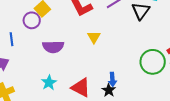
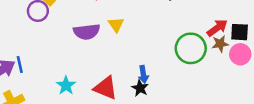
blue line: (11, 39) -> (20, 65), moved
purple semicircle: (53, 47) -> (87, 32), moved

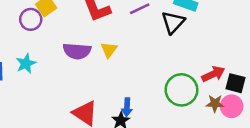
brown star: (220, 44) -> (215, 103), moved
cyan star: (66, 85) -> (26, 64), moved

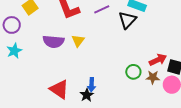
purple circle: (31, 19) -> (12, 25), moved
green circle: (181, 90) -> (133, 72), size x0.6
brown star: (215, 103) -> (153, 77), moved

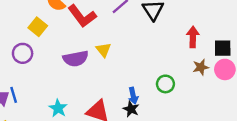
cyan star: (14, 51) -> (58, 108), moved
red arrow: (158, 60) -> (193, 37), moved, turned -48
green circle: (133, 72) -> (165, 84), moved

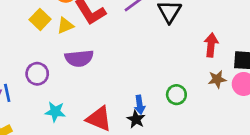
yellow triangle: (103, 50) -> (65, 26), moved, turned 42
purple circle: (23, 53) -> (37, 74), moved
cyan star: (58, 108) -> (55, 112), turned -30

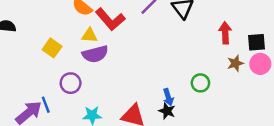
yellow square: (40, 19) -> (52, 48), moved
yellow triangle: (65, 26) -> (90, 35), turned 35
purple semicircle: (79, 58) -> (95, 54), moved

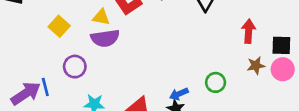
blue arrow: (168, 97) -> (179, 94), turned 77

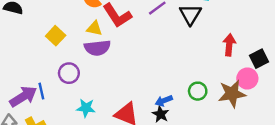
black square: (281, 45) -> (259, 59), turned -30
brown star: (256, 65) -> (232, 94), moved, size x1.6
pink circle: (283, 69) -> (247, 79), moved

